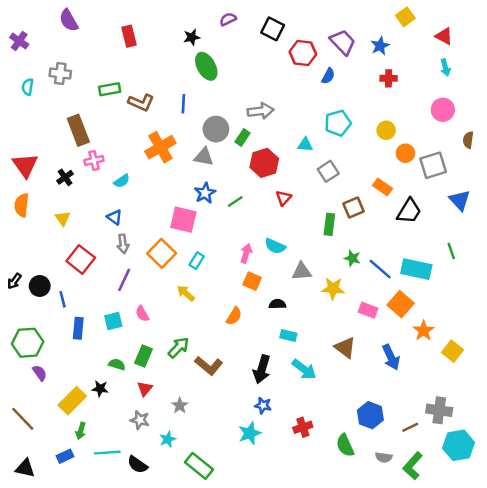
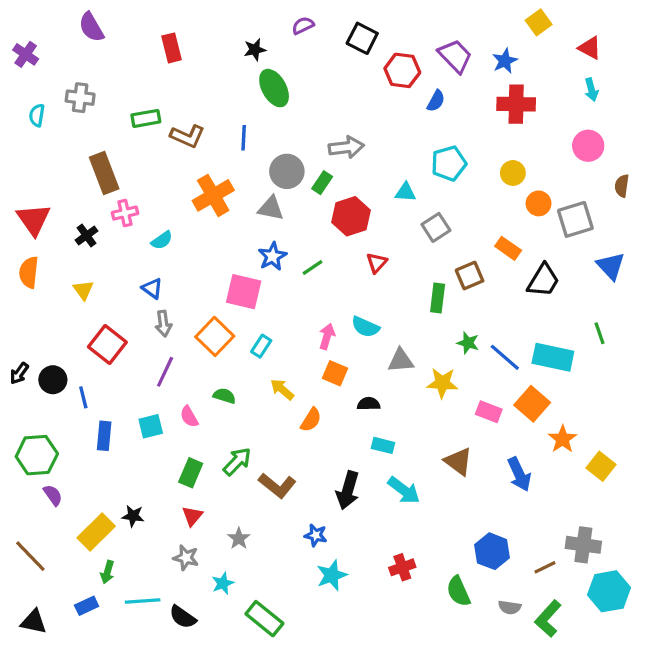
red cross: (389, 78) -> (516, 104), size x1.6
yellow arrow: (186, 293) -> (282, 389), moved
green semicircle: (117, 364) -> (224, 396), moved
blue star: (263, 405) -> (316, 535), moved

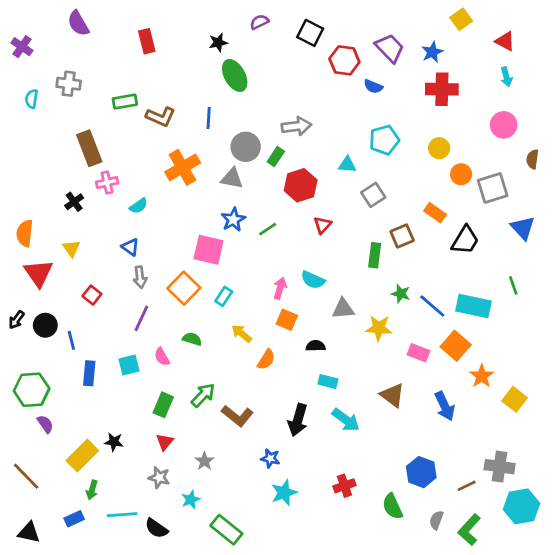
blue semicircle: (436, 101) -> (373, 86), turned 84
red triangle: (34, 219) -> (38, 273), moved
red square: (107, 344) -> (92, 295), size x0.6
gray semicircle: (510, 607) -> (436, 520), turned 102

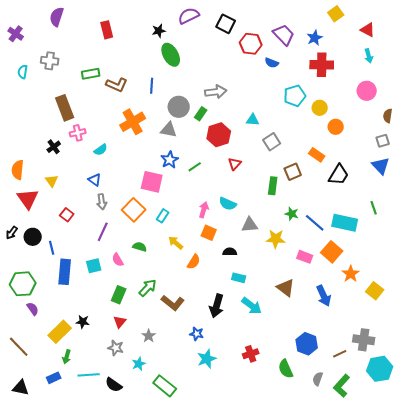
purple semicircle: (259, 22) -> (189, 16), size x1.5
purple semicircle: (78, 23) -> (57, 17), turned 48
cyan pentagon: (384, 140) -> (295, 96), moved
gray square: (493, 188) -> (383, 141), moved, size x0.6
blue rectangle: (89, 373) -> (65, 272), size x1.4

